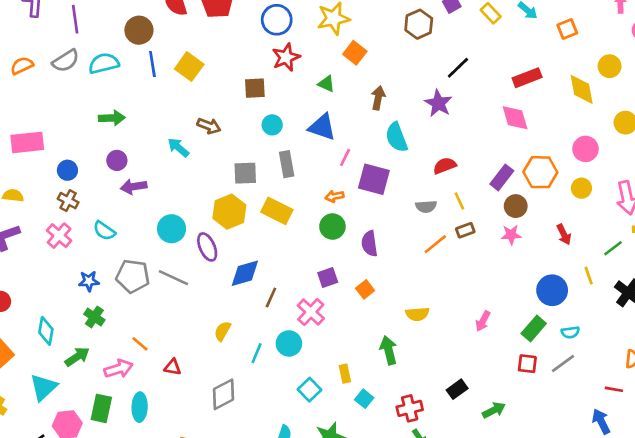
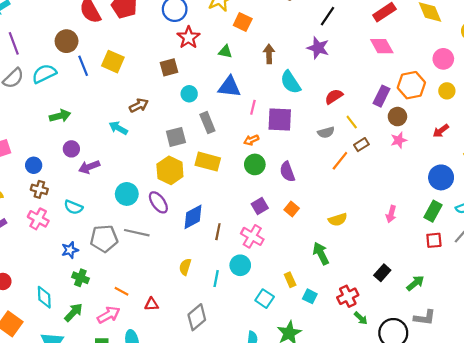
brown arrow: (209, 126) -> (139, 105), turned -36
red arrow: (564, 234) -> (441, 131), turned 91

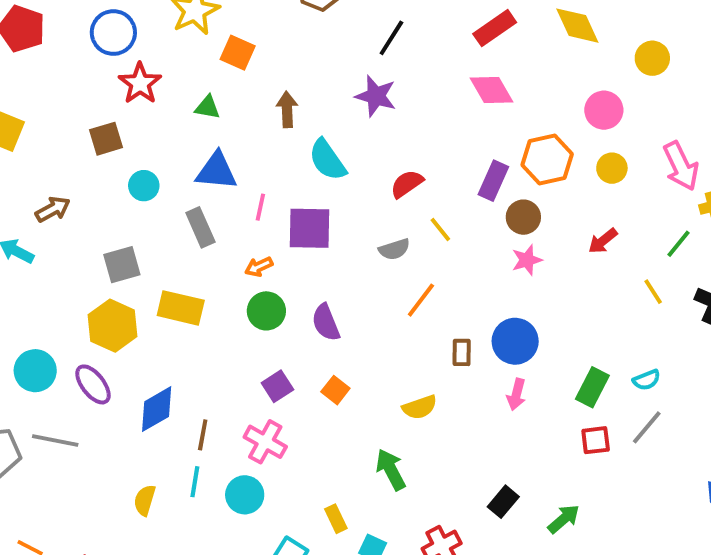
gray rectangle: (207, 123) -> (200, 227), moved
brown rectangle: (361, 145) -> (462, 352), moved, turned -56
blue circle: (441, 177) -> (515, 341), moved
cyan line: (216, 279) -> (195, 482), moved

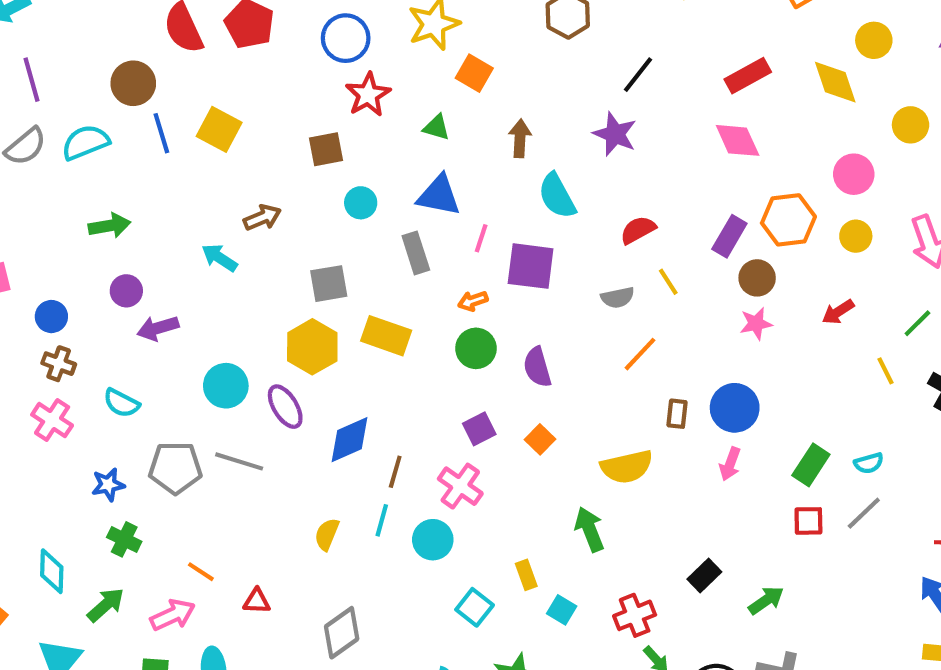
yellow semicircle: (420, 407) -> (627, 467), size x1.4

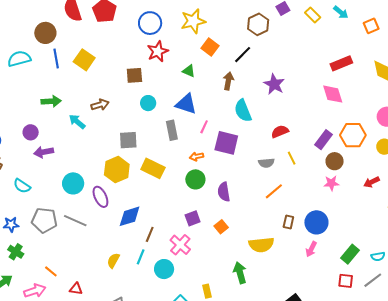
black line: (638, 75) -> (243, 55), moved
green arrow: (110, 226) -> (51, 101), moved

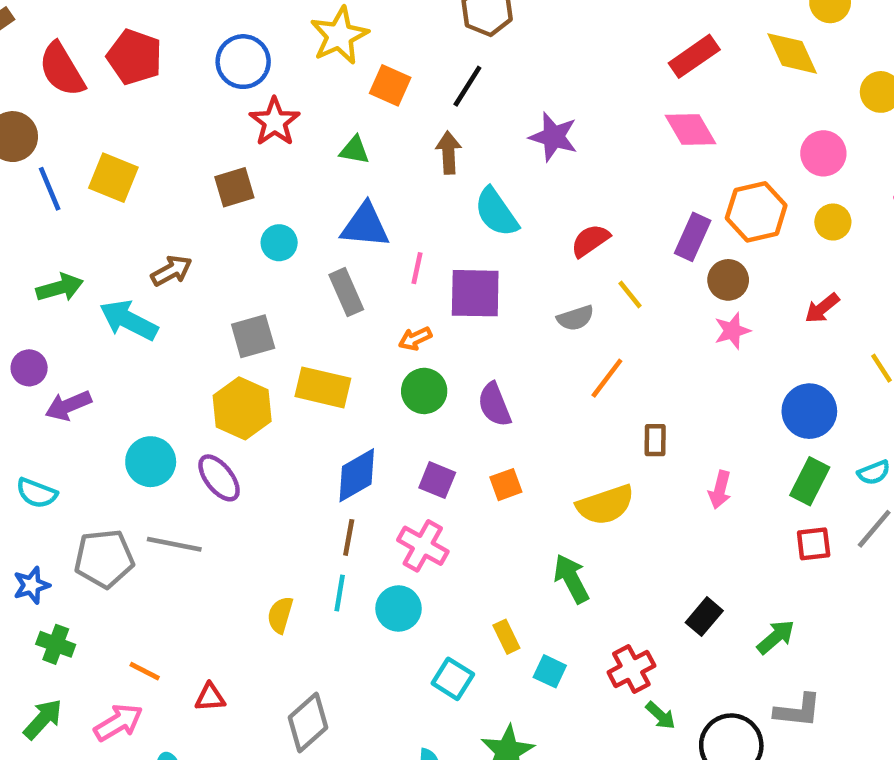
cyan arrow: (77, 122) -> (129, 320), size x1.4
blue diamond: (130, 216) -> (357, 475), moved
purple square: (193, 218) -> (437, 480), turned -35
blue circle: (316, 222) -> (809, 411), moved
orange square: (221, 227) -> (506, 485), turned 32

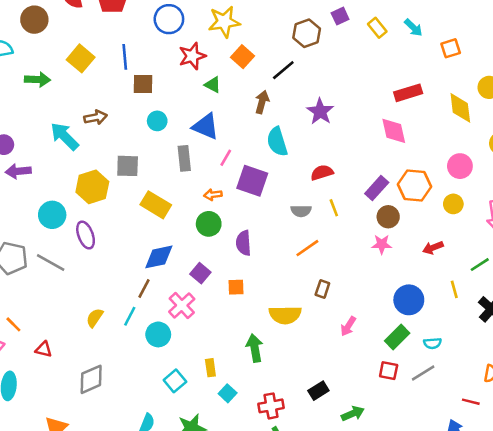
red star: (275, 122) -> (192, 56), moved
blue line: (50, 189) -> (125, 57), moved
green arrow: (60, 288) -> (38, 80), moved
yellow hexagon: (242, 408) -> (92, 187), moved

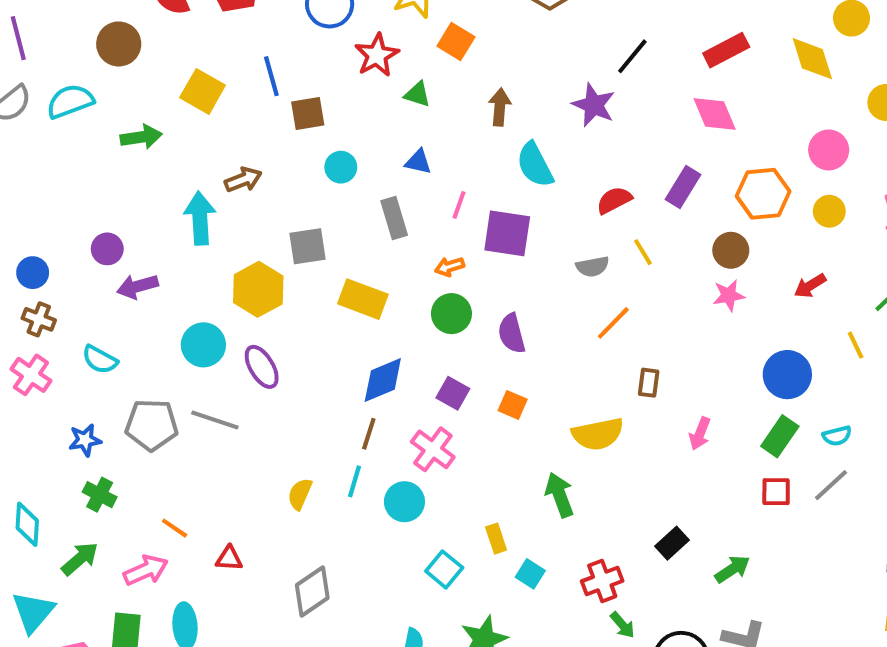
black line: (283, 70) -> (632, 56), moved
blue triangle: (206, 126) -> (418, 162), size x0.6
cyan arrow: (64, 136) -> (200, 218), turned 52
purple rectangle: (377, 188) -> (683, 187), moved
orange square: (236, 287) -> (513, 405), turned 36

